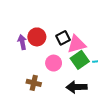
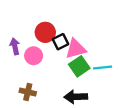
red circle: (37, 37) -> (45, 32), moved
pink circle: (54, 63) -> (34, 56), moved

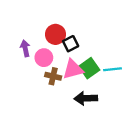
pink triangle: (76, 49) -> (73, 69), moved
brown cross: (28, 92) -> (53, 76), moved

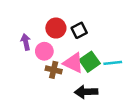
black square: (71, 44) -> (79, 30), moved
pink triangle: (73, 69) -> (73, 63), turned 40

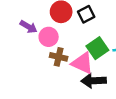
purple arrow: (26, 42) -> (28, 27), turned 133
pink triangle: (73, 63) -> (82, 63), moved

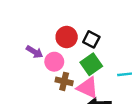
black square: (86, 14) -> (91, 39), turned -35
green square: (97, 48) -> (91, 64), moved

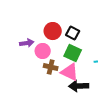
purple arrow: (35, 52) -> (27, 43), turned -40
green square: (91, 64) -> (73, 53), turned -30

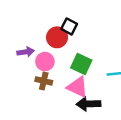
black square: (73, 33) -> (69, 26), moved
brown cross: (51, 67) -> (44, 81), moved

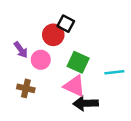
purple arrow: (26, 52) -> (21, 50), turned 63
brown cross: (44, 81) -> (26, 88), moved

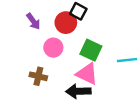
purple arrow: (21, 50) -> (33, 21), moved
black arrow: (86, 103) -> (78, 91), moved

